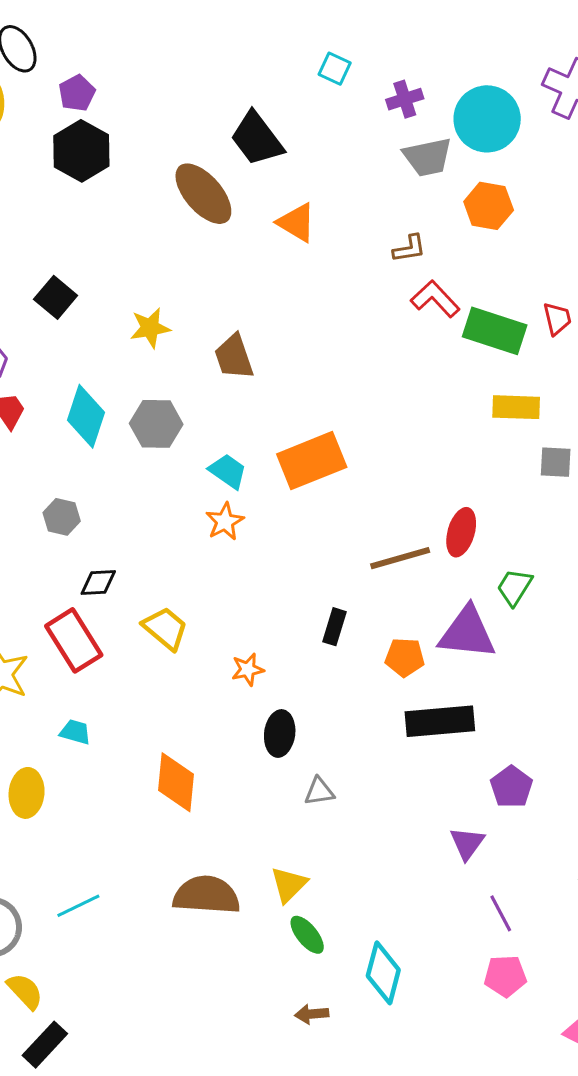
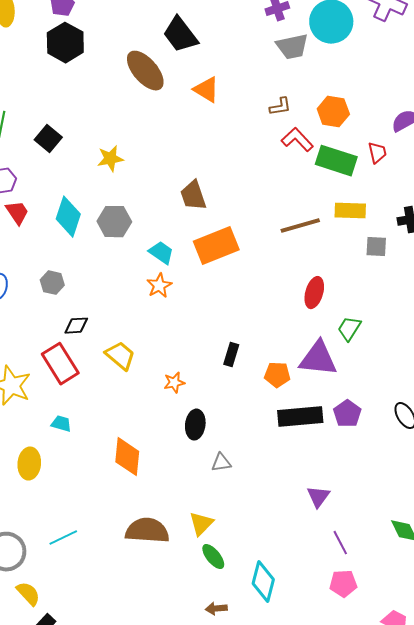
orange hexagon: (489, 206) -> (333, 112), moved
brown trapezoid: (234, 357) -> (193, 196), moved
brown line: (400, 558) -> (300, 226), moved
purple pentagon: (511, 787) -> (347, 414), moved

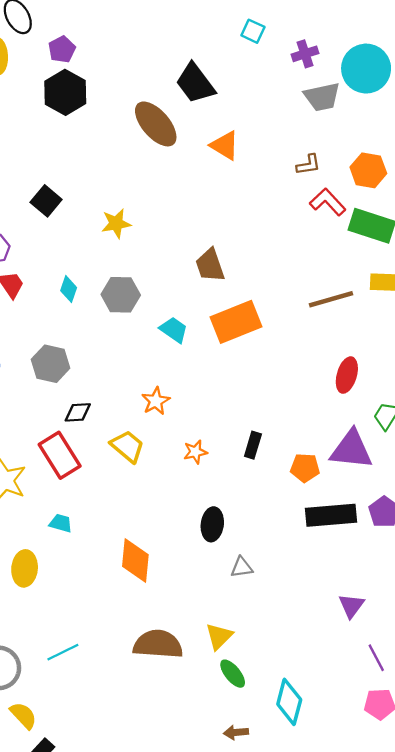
cyan diamond: (68, 217) -> (69, 289), size x0.6
gray hexagon: (52, 283) -> (51, 364), size x1.4
orange star: (159, 286) -> (156, 401), moved
orange star: (174, 383) -> (195, 452), moved

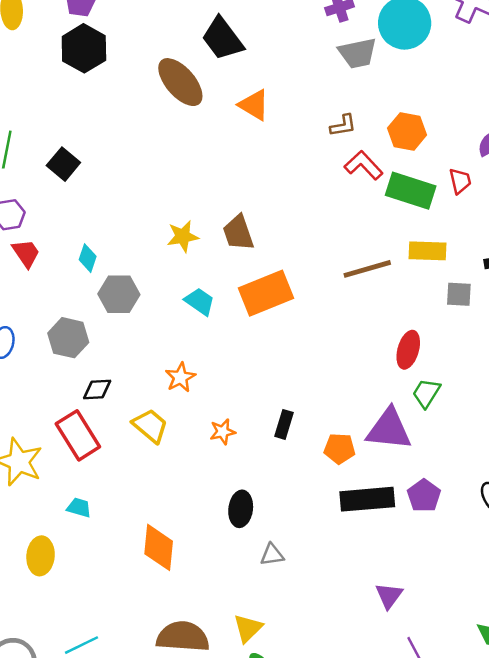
yellow star: (116, 223) -> (183, 236), moved
gray hexagon: (121, 295) -> (119, 294), moved
red ellipse: (347, 375) -> (408, 350), moved

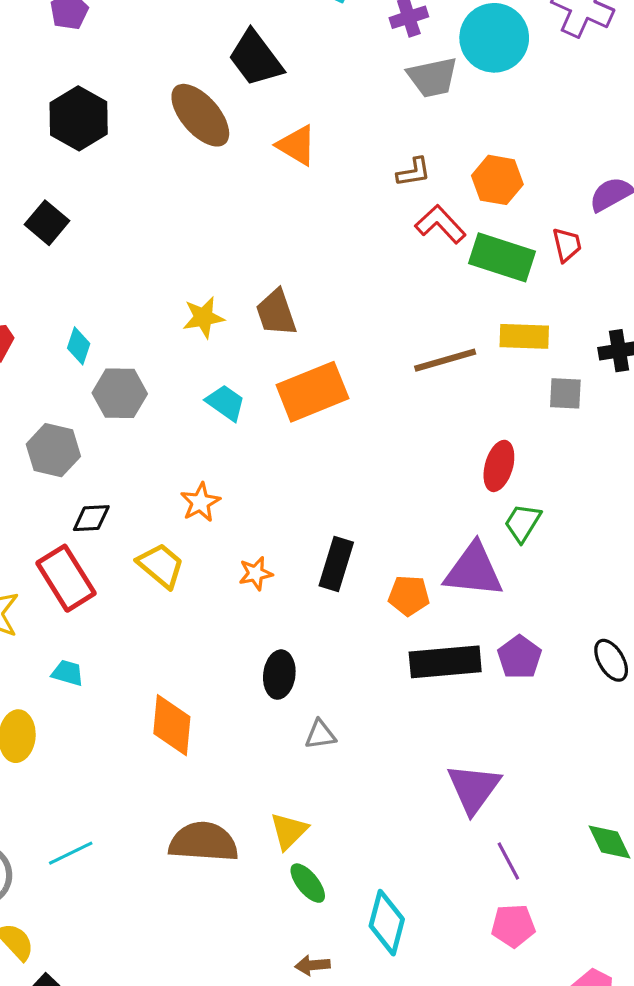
black hexagon: (84, 48) -> (79, 118), moved
black rectangle: (284, 424) -> (336, 564), size x1.4
purple triangle: (389, 596) -> (474, 788), size x1.5

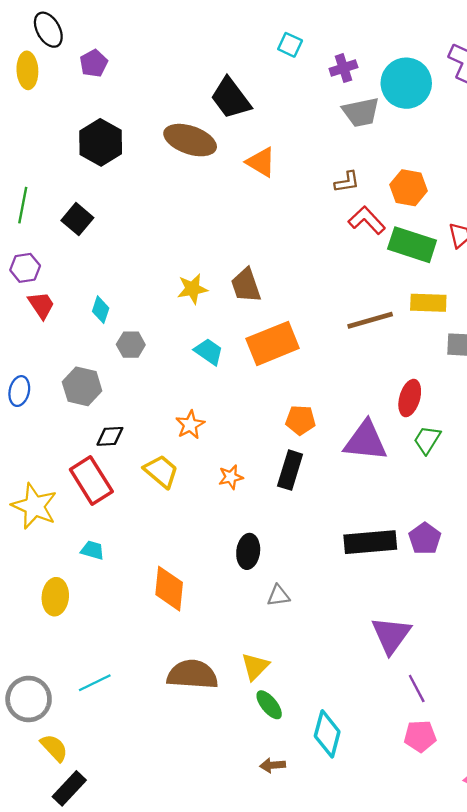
brown ellipse: (200, 115) -> (190, 140), turned -30
gray hexagon: (120, 393) -> (131, 345), size x0.7
purple triangle: (474, 570) -> (366, 441), moved
orange pentagon: (409, 596) -> (300, 420), moved

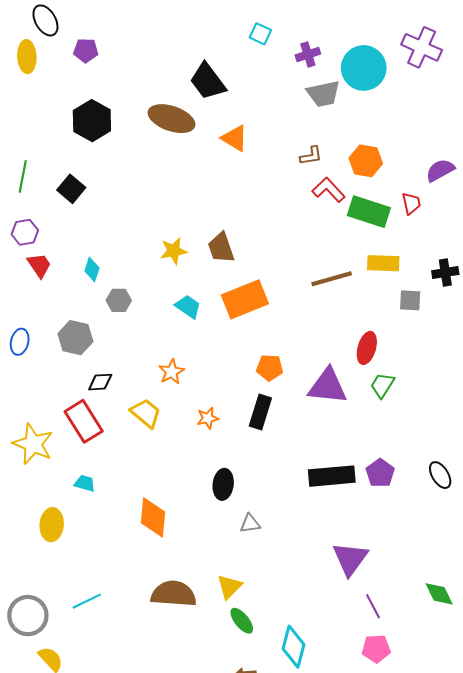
purple pentagon: (94, 63) -> (86, 50), turned 30

